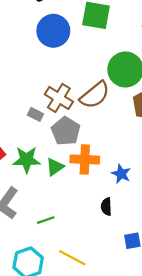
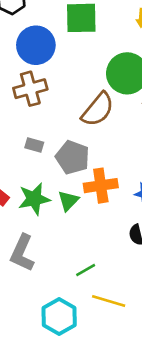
brown cross: (59, 98) -> (30, 89), moved, turned -36
green line: (46, 220) -> (86, 270), moved

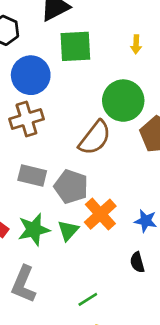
gray rectangle: (34, 145) -> (32, 175), size x1.5
orange cross: (101, 186) -> (100, 214), turned -32

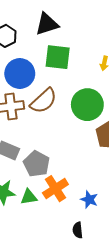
brown semicircle: (95, 138) -> (44, 101), moved
green triangle: (68, 230) -> (29, 197), turned 30

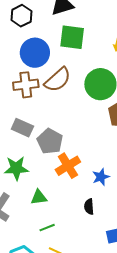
green triangle: (29, 197) -> (39, 197), moved
blue star: (89, 200) -> (101, 177), turned 30

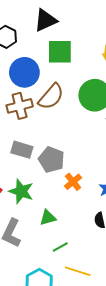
orange cross: (68, 166) -> (73, 182), size x0.7
green star: (16, 168) -> (21, 191), turned 30

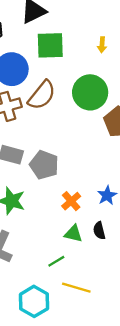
orange cross: (73, 182) -> (71, 201), moved
green triangle: (48, 218) -> (73, 234), moved, turned 30

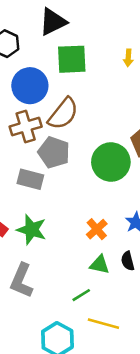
green circle: (90, 92) -> (111, 162), moved
gray pentagon: (44, 165) -> (54, 152), moved

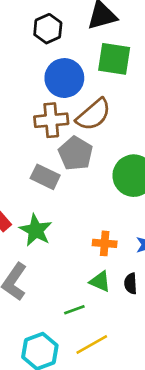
orange cross: (97, 229) -> (105, 243), turned 35
yellow line: (103, 324) -> (92, 345), turned -56

